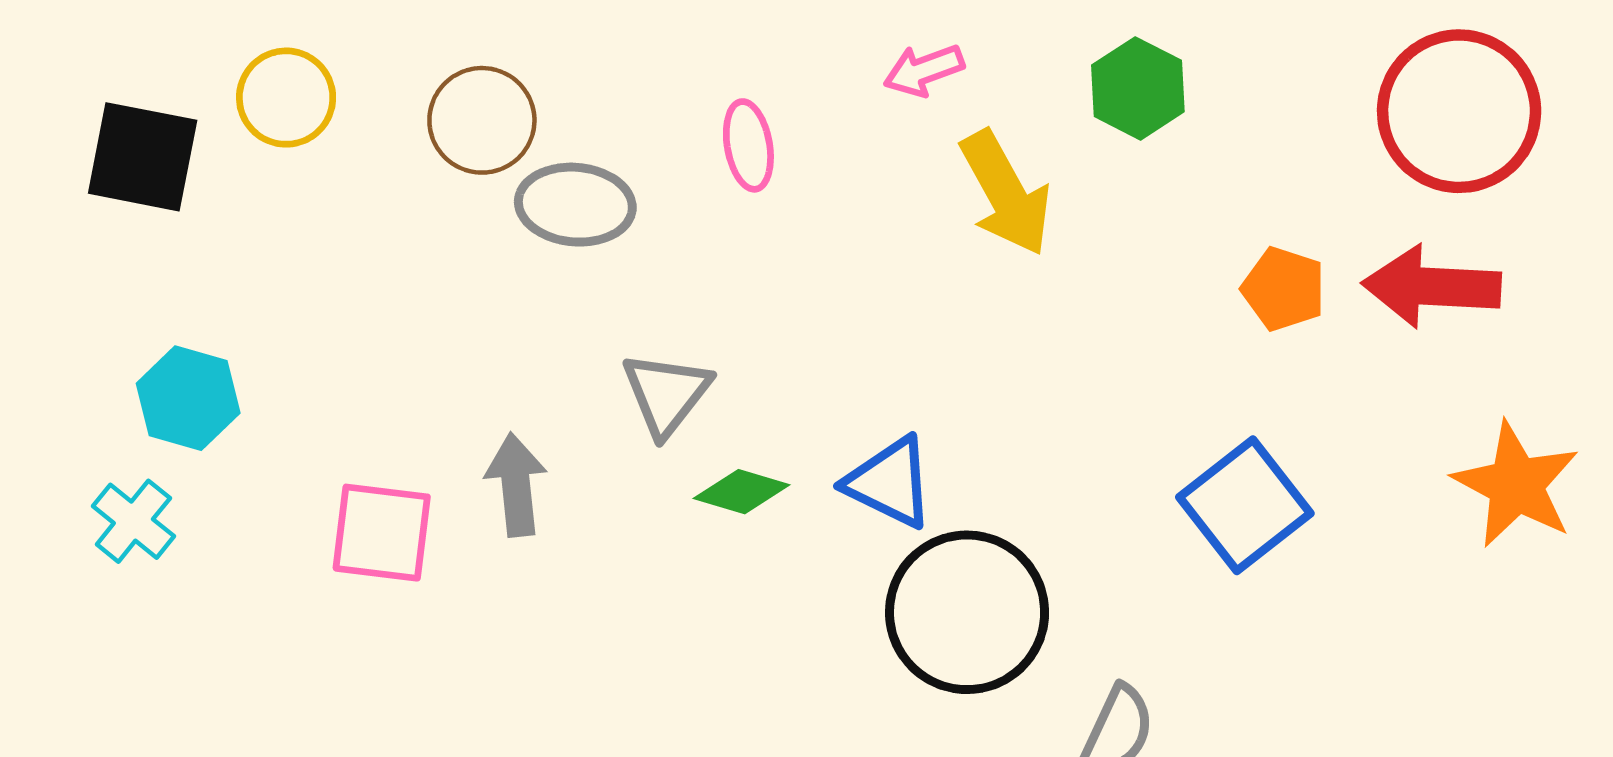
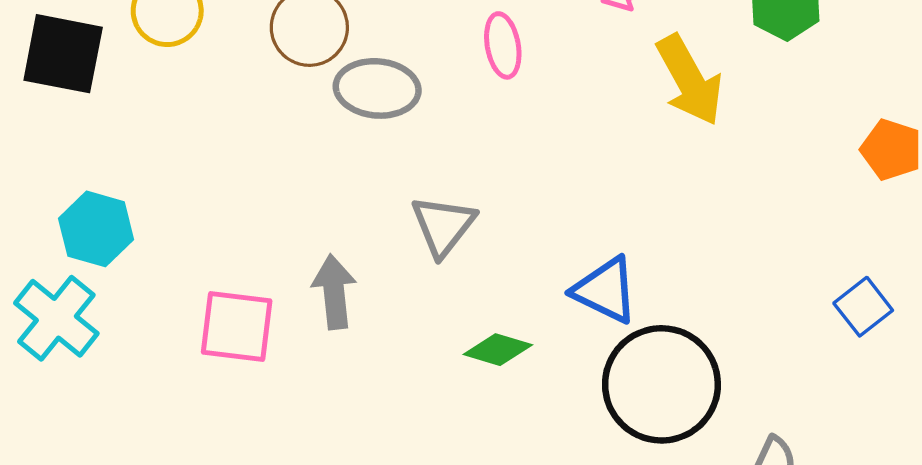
green diamond: (742, 492) -> (498, 350), moved
blue square: (1245, 505) -> (863, 307), size x0.6
cyan cross: (133, 521) -> (56, 318), size x1.4

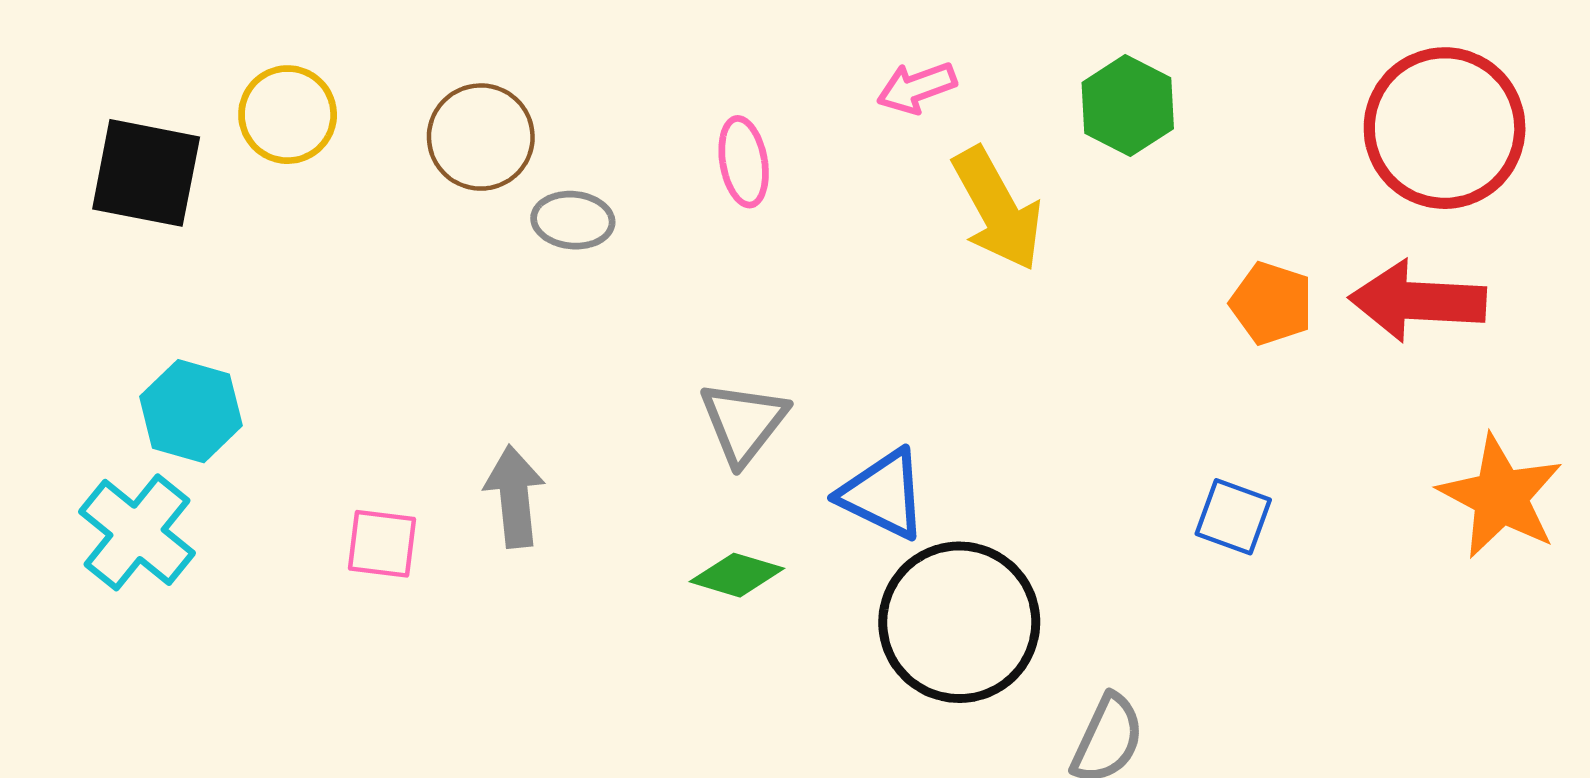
gray ellipse: (377, 88) -> (573, 220), size x0.7
gray triangle: (443, 226) -> (744, 422), moved
blue square: (863, 307) -> (1233, 517), turned -32
pink square: (237, 327) -> (382, 544), size x0.7

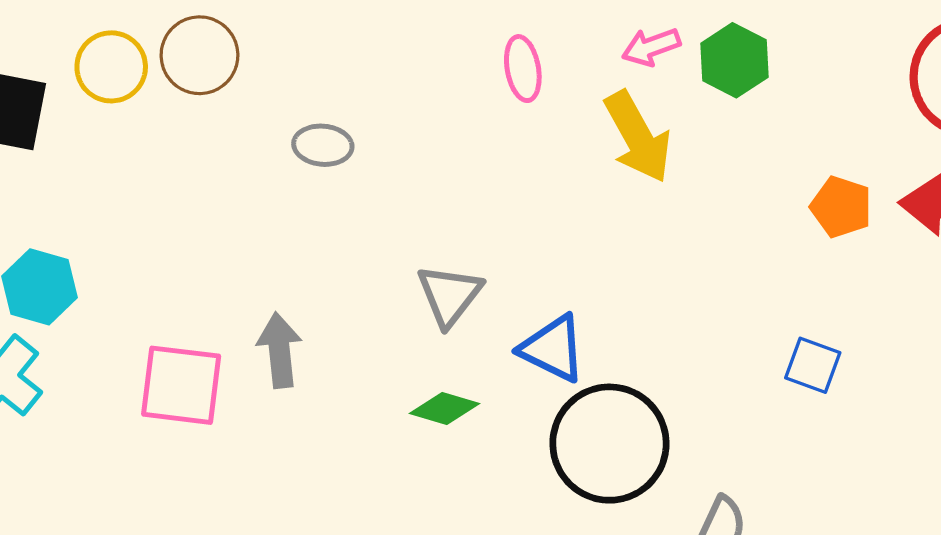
pink arrow: (917, 88) -> (651, 47), moved
brown circle: (481, 137) -> (199, 55), moved
pink ellipse: (744, 162) -> (523, 69), moved
pink square: (382, 544) -> (181, 385), size x1.6

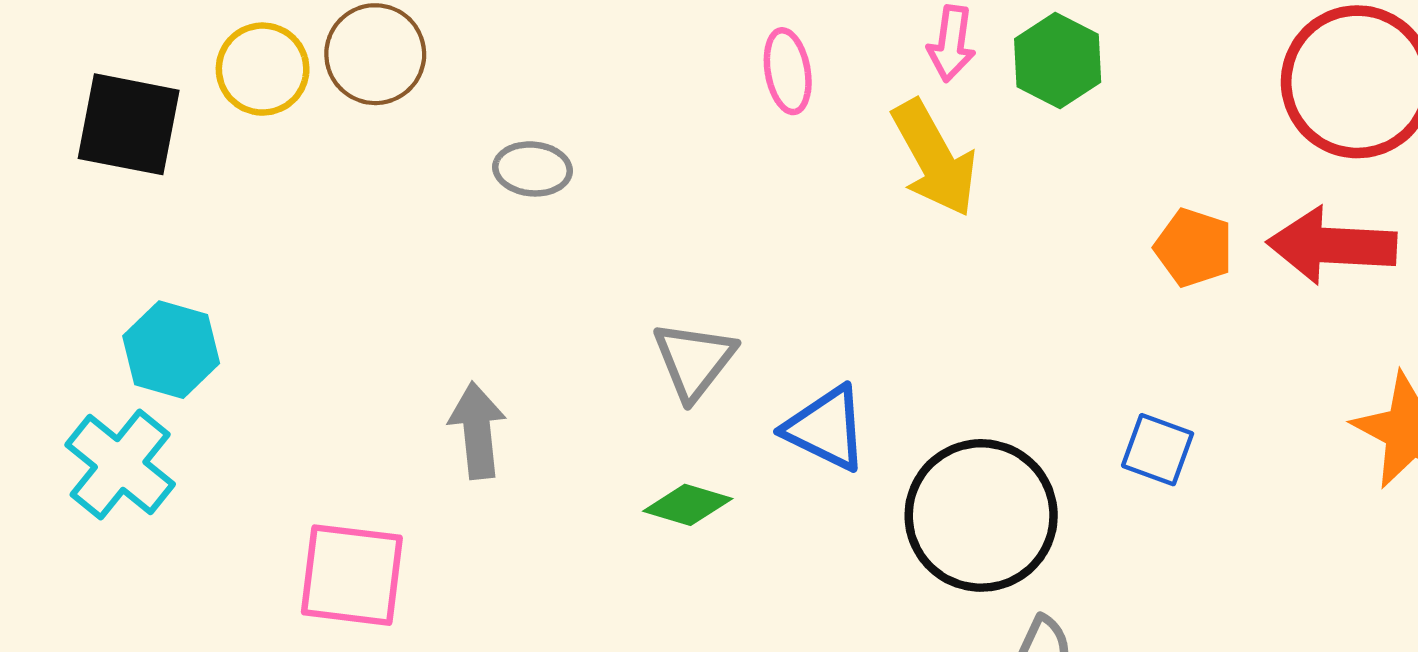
pink arrow: (651, 47) -> (951, 44), turned -62
pink square: (181, 385) -> (352, 575), moved
black circle: (609, 444) -> (981, 515), moved

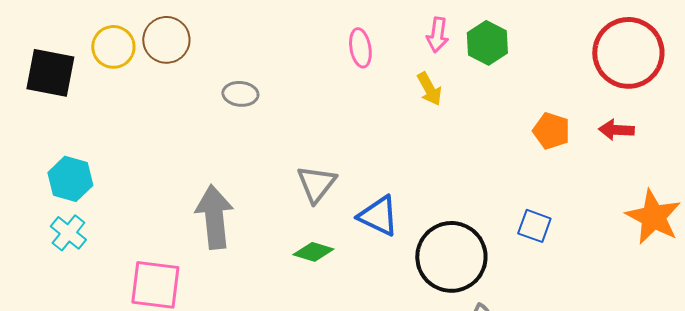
yellow arrow: (934, 158) -> (429, 89), size x0.6
red arrow: (1332, 245) -> (616, 130), size x0.6
gray arrow: (477, 430) -> (214, 217), size x1.4
cyan cross: (120, 464) -> (68, 233), moved, size x0.7

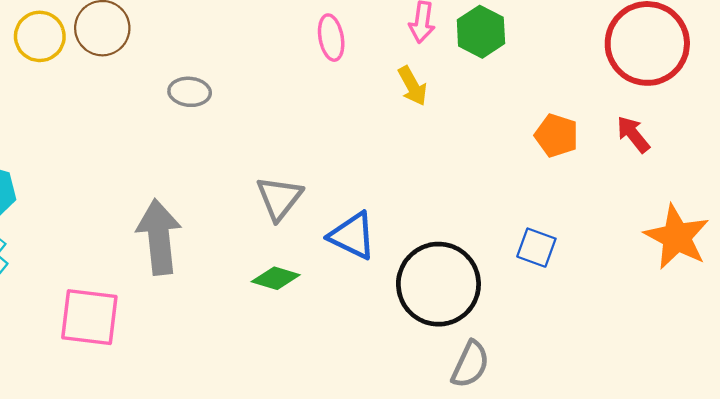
red arrow: (616, 130) -> (633, 134), turned 48

